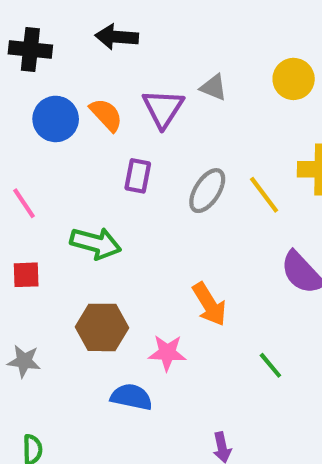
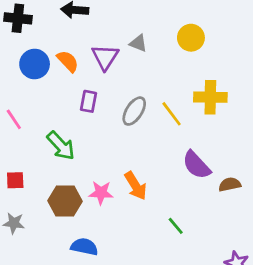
green arrow: (96, 243) -> (61, 146), turned 32
red square: (26, 275) -> (15, 180), moved
pink star: (167, 353) -> (101, 193), moved

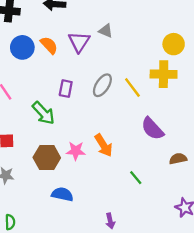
yellow circle: (191, 38) -> (174, 44), moved
purple rectangle: (89, 101) -> (66, 89), moved
brown semicircle: (230, 184) -> (178, 159), moved

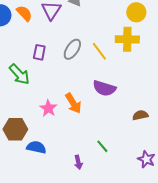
purple semicircle: (152, 129) -> (104, 88), moved, turned -30
pink star: (76, 151) -> (48, 108), turned 30
brown hexagon: (47, 158) -> (15, 129), moved
green line: (136, 178) -> (102, 146), moved
purple arrow: (110, 221) -> (78, 162), moved

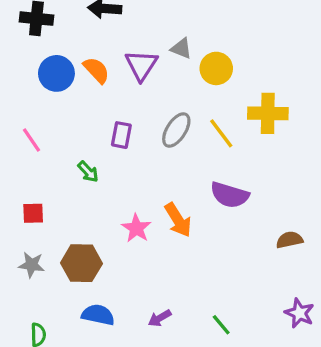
yellow circle: (136, 12) -> (216, 68), moved
green arrow: (19, 74) -> (88, 172), size x0.6
green line: (102, 146) -> (221, 325), moved
blue semicircle: (36, 147) -> (98, 315), moved
purple arrow: (78, 162) -> (160, 318), moved, turned 72

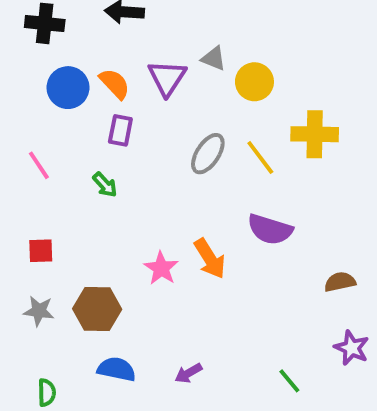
purple rectangle: (121, 135) -> (120, 130), moved
green arrow: (88, 172) -> (105, 185), moved
purple star: (299, 313) -> (352, 348), moved
green line: (221, 325) -> (289, 381), moved

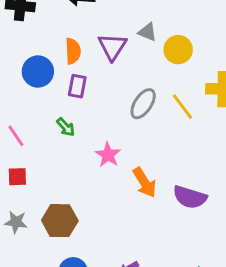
orange semicircle: (115, 84) -> (73, 51), turned 40
blue circle: (68, 88) -> (38, 72), moved
pink line: (39, 165) -> (16, 136), moved
purple semicircle: (270, 229) -> (190, 197), moved
pink star: (161, 268) -> (108, 155), moved

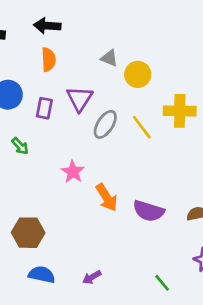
purple triangle: (112, 47) -> (80, 99), moved
orange semicircle: (73, 51) -> (48, 60), moved
green arrow: (66, 127) -> (20, 146), moved

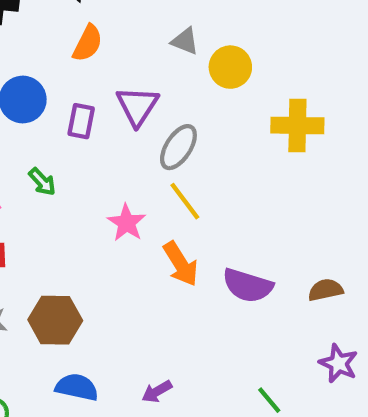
orange semicircle: (48, 60) -> (88, 43), turned 30
yellow line: (142, 127) -> (185, 201), moved

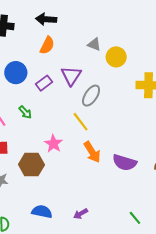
purple rectangle: (81, 121) -> (44, 83), turned 42
yellow line: (185, 201) -> (81, 122), moved
pink star: (127, 223) -> (53, 144), moved
brown hexagon: (55, 320) -> (31, 165), moved

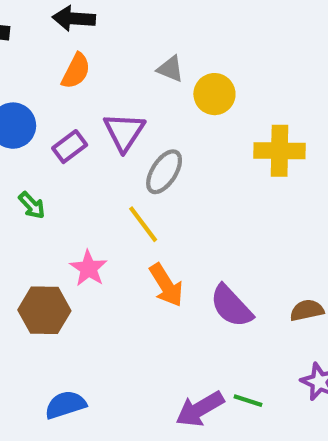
purple semicircle: (125, 162) -> (231, 306), turned 30
blue semicircle: (42, 212) -> (65, 405), turned -30
purple arrow: (81, 214) -> (200, 409), moved, size x1.6
green line: (135, 218) -> (248, 401), moved, turned -32

